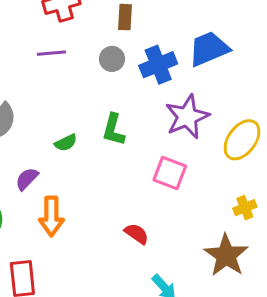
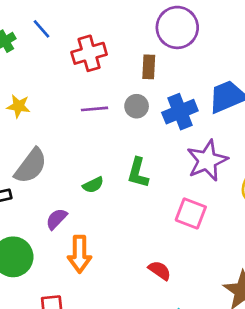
purple line: (51, 53) -> (94, 109), moved

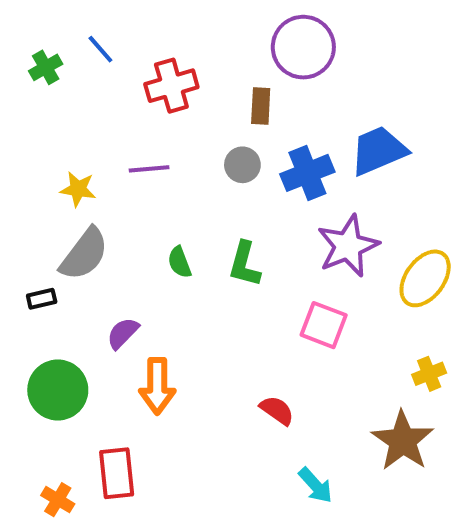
yellow star: (18, 106) -> (78, 189), moved
purple line: (94, 109) -> (149, 169), moved
green semicircle: (93, 185) -> (180, 262), moved, turned 95

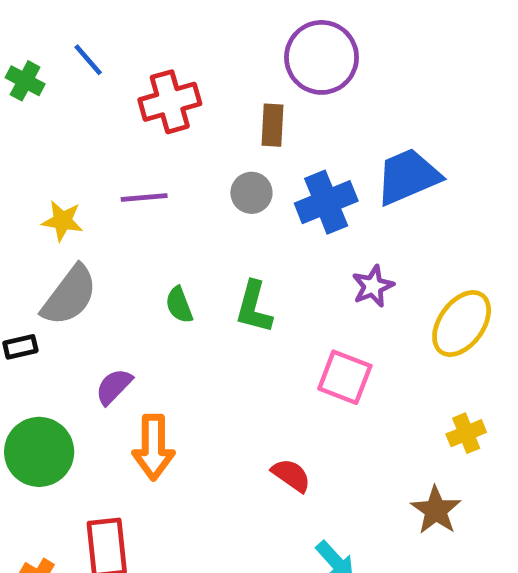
green cross: (46, 67) -> (25, 81), turned -32
purple star: (348, 246) -> (373, 286), size x0.6
brown star: (403, 441) -> (436, 510), size x0.7

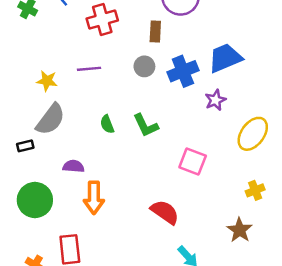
purple star: (373, 286) -> (215, 100), moved
green L-shape: (254, 307) -> (146, 125), turned -40
purple semicircle: (114, 387) -> (73, 166), turned 50
red semicircle: (291, 475) -> (165, 212), size x1.4

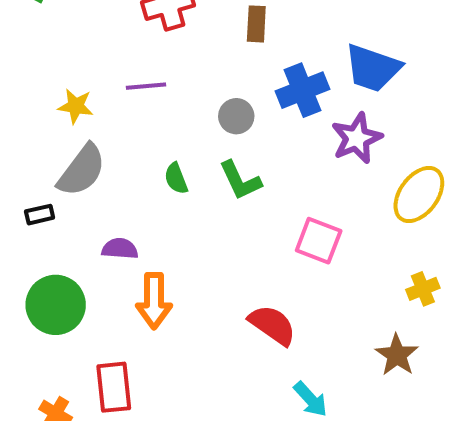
blue trapezoid: (225, 58) -> (373, 68), turned -138
gray circle: (144, 66) -> (236, 116), moved
purple star: (215, 100) -> (357, 138), size x1.4

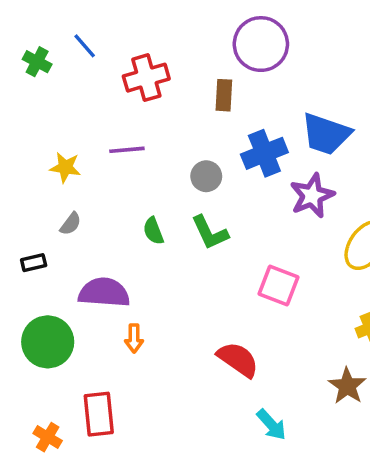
gray semicircle: (82, 170) -> (71, 224), size x0.5
purple semicircle: (120, 249) -> (104, 293), size x1.6
orange arrow: (154, 301) -> (134, 338), size x0.6

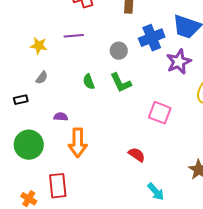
purple semicircle: (104, 293) -> (61, 117), size x0.5
orange arrow: (134, 338) -> (78, 143), size x1.8
red semicircle: (238, 359) -> (137, 155), size x0.7

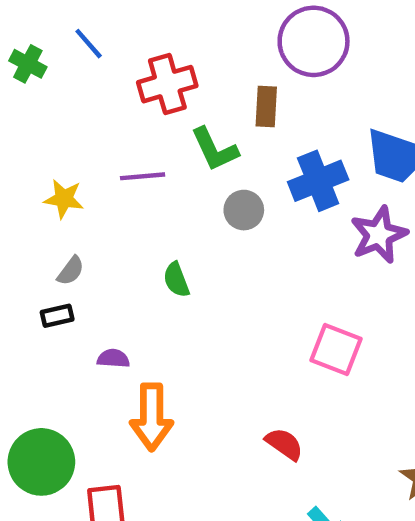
green L-shape: (121, 83) -> (215, 149), moved
black rectangle: (21, 100) -> (57, 316), moved
green circle: (29, 145) -> (41, 462), moved

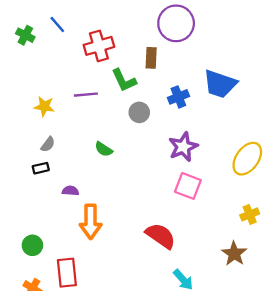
blue cross: (318, 181) -> (178, 97), size x0.7
purple star: (379, 235) -> (183, 147), moved
green semicircle: (176, 280) -> (104, 149), turned -36
red semicircle: (284, 444) -> (161, 236), size x1.5
green circle: (41, 462) -> (32, 245), size x0.6

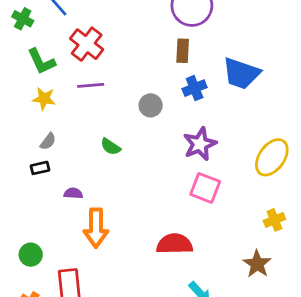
red cross: (99, 46) -> (87, 44), moved, turned -36
brown rectangle: (151, 58) -> (183, 51), moved
green L-shape: (124, 80) -> (41, 61), moved
red semicircle: (161, 236) -> (175, 244), turned -36

